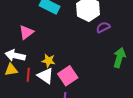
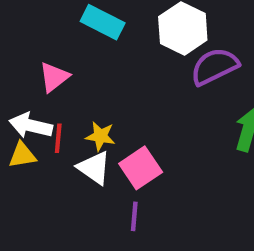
purple semicircle: (103, 27) -> (214, 66), size x1.6
red line: (28, 75) -> (58, 138), moved

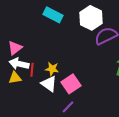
pink triangle: (54, 77) -> (15, 48), moved
purple line: (134, 216) -> (68, 107), turned 40

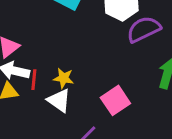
pink square: (71, 84) -> (115, 100), moved

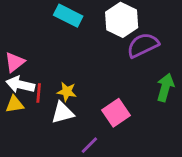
white triangle: (59, 100) -> (63, 113), turned -50

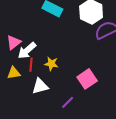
white arrow: (20, 85) -> (27, 50), moved, turned -54
white triangle: (63, 113) -> (40, 86), moved

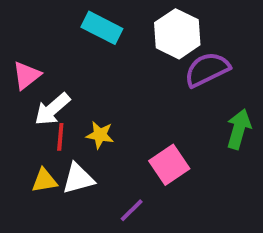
pink triangle: (14, 42) -> (27, 75), moved
yellow triangle: (14, 73) -> (44, 181), moved

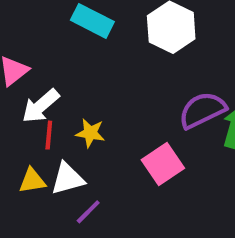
purple semicircle: (207, 69) -> (202, 110), moved
purple line: (132, 210) -> (88, 212), moved

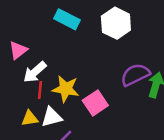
yellow star: (90, 133) -> (66, 89), size x1.5
pink square: (163, 164) -> (95, 103), moved

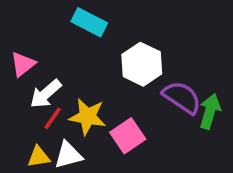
white hexagon: (116, 23) -> (142, 64), moved
purple semicircle: (135, 75) -> (182, 97), turned 60
red line: (40, 90) -> (53, 118), turned 30

